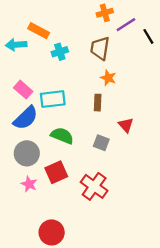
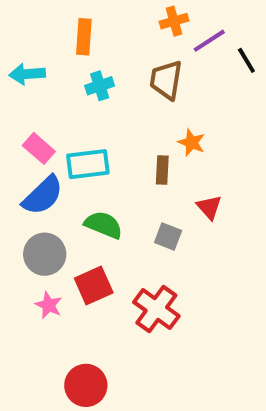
orange rectangle: (39, 31) -> (84, 37), moved, turned 66
orange star: (108, 78) -> (192, 143), moved

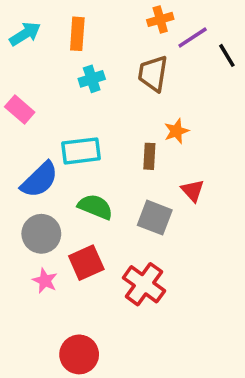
cyan arrow: (27, 74) -> (25, 34), moved, turned 152
orange star: (192, 143) -> (176, 131), turned 30
pink rectangle: (39, 148) -> (20, 109), moved
gray square: (168, 237) -> (155, 218), size x1.4

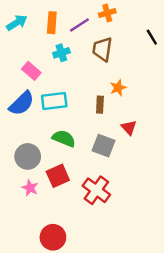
purple line: (193, 37) -> (79, 25), moved
pink rectangle: (20, 109) -> (31, 71), moved
blue semicircle: (39, 180) -> (22, 103), moved

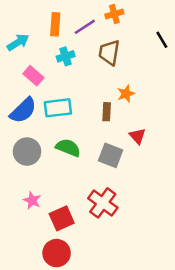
cyan arrow: (17, 23) -> (18, 42), moved
gray circle: (28, 156) -> (27, 152), moved
red square: (58, 176) -> (62, 218), moved

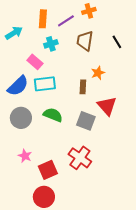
black line: (162, 40) -> (117, 42), moved
pink rectangle: (33, 76) -> (35, 62), moved
red triangle: (138, 136) -> (107, 106), size x1.5

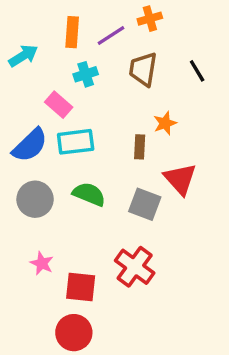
red square: (48, 170) -> (81, 287), turned 30

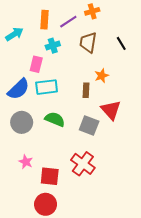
pink rectangle: (59, 105) -> (36, 64), turned 63

